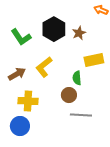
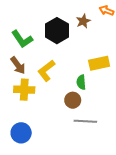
brown star: (79, 33) -> (83, 21), moved
brown arrow: (17, 74) -> (18, 65), moved, turned 84
yellow cross: (28, 101) -> (24, 90), moved

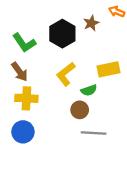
yellow L-shape: (46, 71) -> (66, 74), moved
green semicircle: (81, 82) -> (89, 90), turned -104
blue circle: (21, 133) -> (23, 132), moved

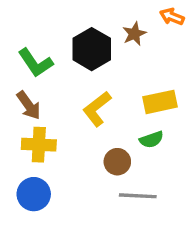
green semicircle: (89, 90) -> (151, 140), moved

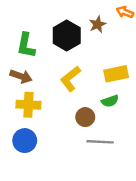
green L-shape: (35, 63) -> (26, 45), turned 45
brown arrow: (29, 105) -> (21, 76), turned -35

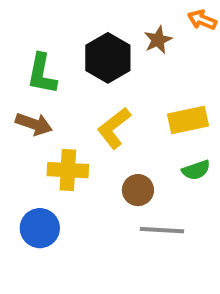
green semicircle: (110, 101) -> (196, 170), moved
yellow cross: (28, 105) -> (68, 170), moved

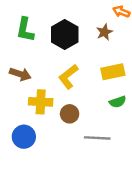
brown star: (158, 40) -> (104, 32), moved
green L-shape: (42, 74) -> (25, 30), moved
brown circle: (138, 190) -> (70, 114), moved

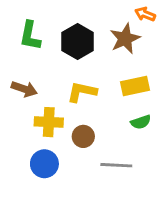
brown star: (104, 32) -> (125, 39), size x1.5
yellow L-shape: (68, 77) -> (82, 92), turned 50
blue circle: (24, 137) -> (44, 164), moved

